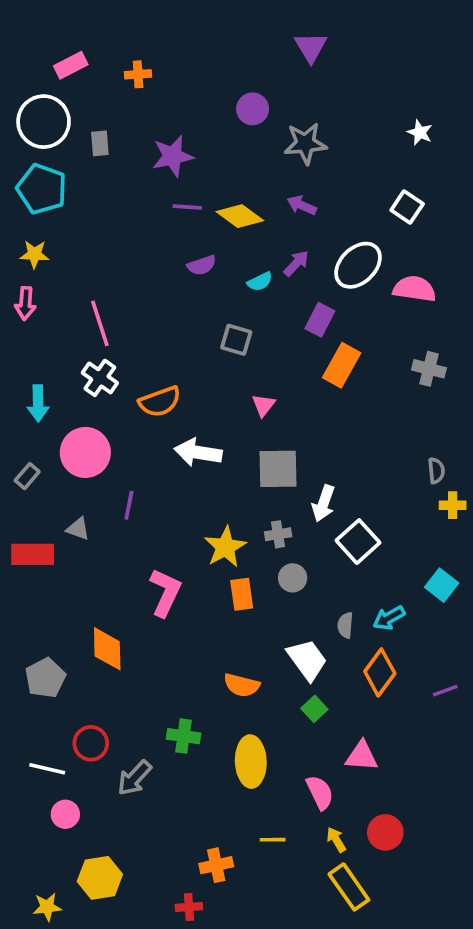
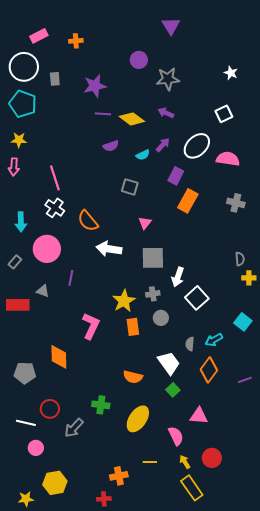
white square: (407, 207) -> (224, 114), turned 30
orange semicircle: (160, 402) -> (88, 221), turned 70
gray pentagon: (45, 678) -> (25, 373), turned 30
yellow ellipse: (251, 762) -> (138, 419), turned 36

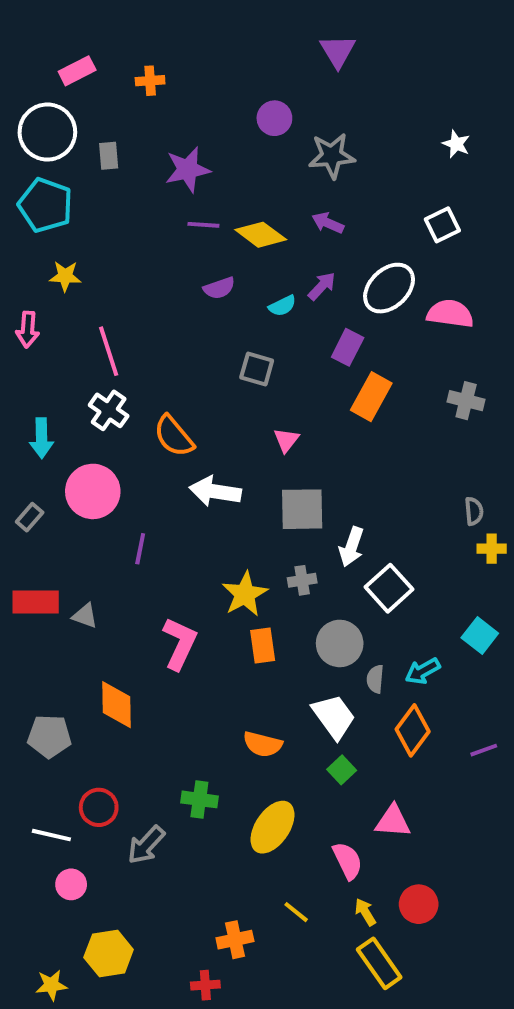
yellow star: (19, 140) -> (65, 276), moved
gray triangle: (43, 291) -> (85, 616), moved
gray circle: (161, 318) -> (340, 643), moved, size x1.5
yellow line: (150, 462) -> (296, 912), turned 40

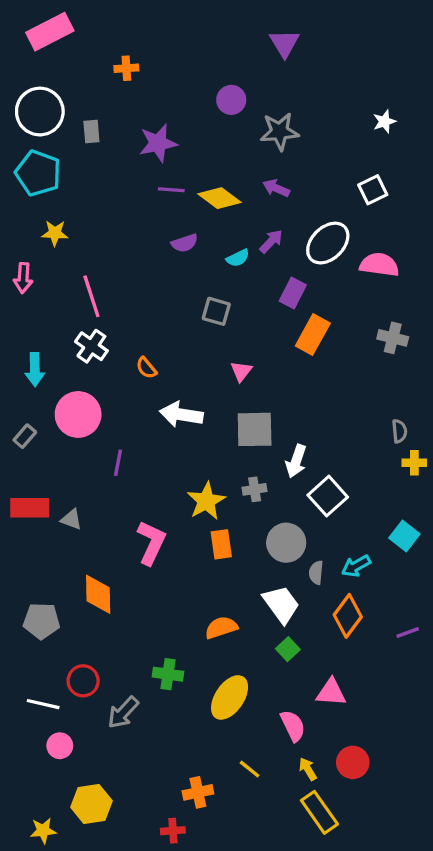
pink rectangle: (77, 71) -> (50, 32), moved, size x1.5
white star: (456, 144) -> (384, 122), turned 30
orange semicircle: (174, 436) -> (146, 368), size x0.6
orange semicircle: (263, 744) -> (221, 628), turned 148

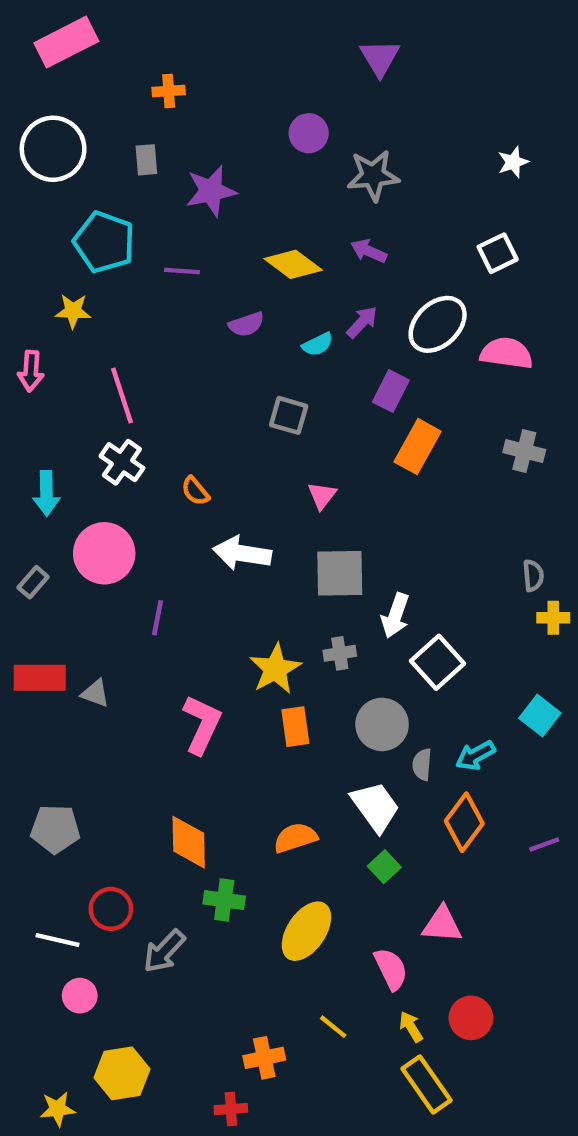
gray rectangle: (91, 131) -> (146, 160), moved
cyan pentagon: (38, 173) -> (104, 242), moved
purple line: (171, 190) -> (182, 271), moved
orange diamond: (98, 594) -> (189, 842), moved

